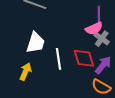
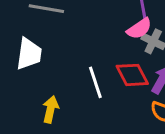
white trapezoid: (36, 43) -> (29, 54), moved

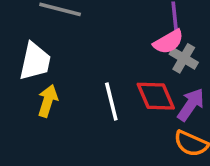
yellow arrow: (50, 109) -> (48, 101), moved

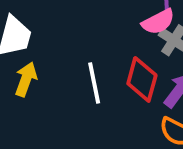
red diamond: (156, 96) -> (142, 79), turned 36

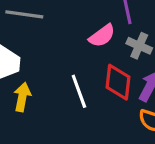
pink semicircle: (158, 22) -> (102, 36), moved

